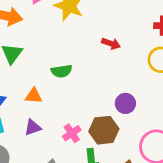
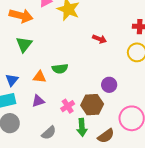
green semicircle: (62, 71) -> (60, 69), moved

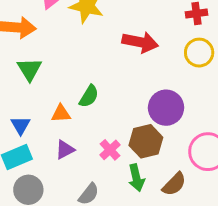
red arrow: (100, 39) -> (140, 42), size x1.6
green semicircle: (60, 69) -> (89, 96), turned -42
purple circle: (109, 85) -> (166, 108), size x1.5

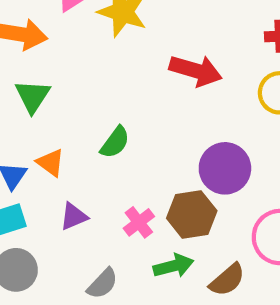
orange triangle: (61, 114) -> (51, 163), moved, turned 35
green arrow: (136, 178) -> (173, 266), turned -96

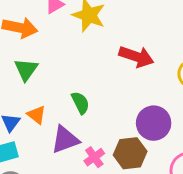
green semicircle: (115, 142) -> (80, 103), turned -65
purple triangle: (74, 216) -> (65, 140), moved, size x1.5

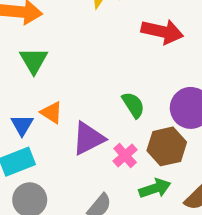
green semicircle: (80, 103) -> (133, 105), moved

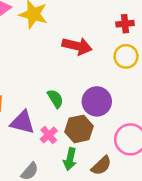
purple triangle: (88, 138) -> (22, 122), turned 40
green arrow: (155, 188) -> (70, 159), turned 120

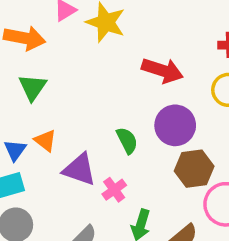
purple circle: (97, 101) -> (175, 125), moved
brown hexagon: (79, 129) -> (194, 169), moved

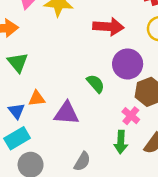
orange triangle: (45, 141) -> (37, 98), turned -30
pink cross: (114, 190) -> (131, 116), moved

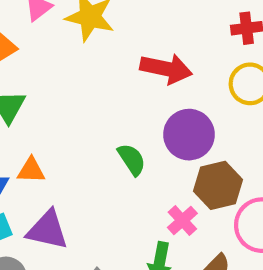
purple triangle: (66, 113) -> (48, 230), moved

